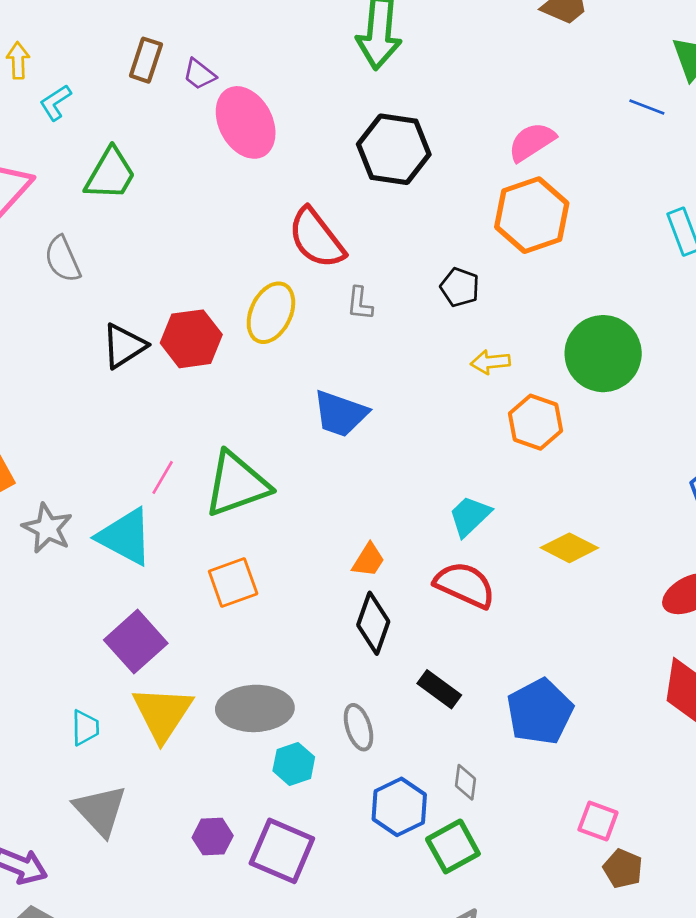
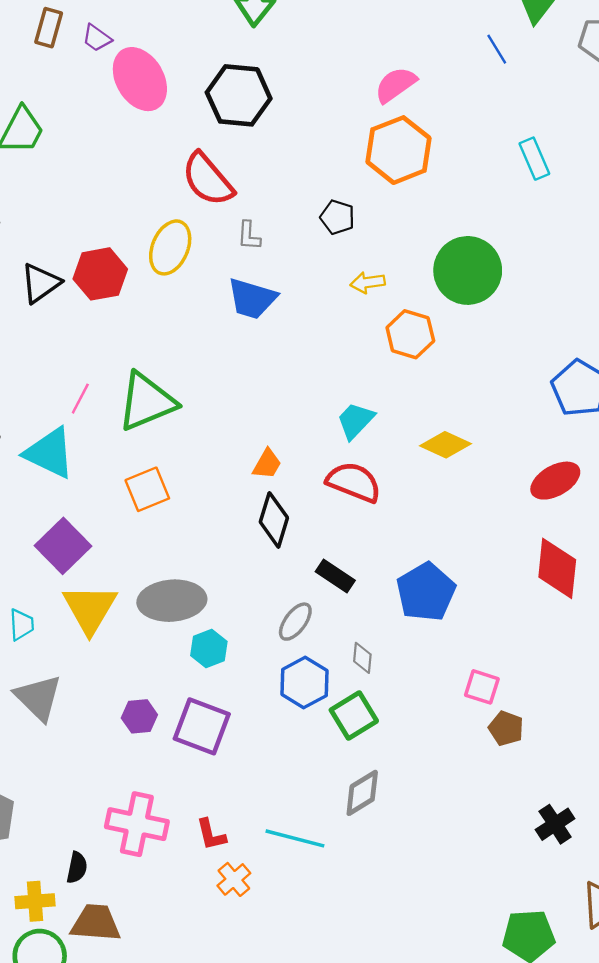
blue line: (647, 107) -> (497, 49), turned 40
black hexagon: (394, 149) -> (239, 95), moved
blue trapezoid: (340, 414) -> (252, 299), moved
gray ellipse: (359, 727) -> (295, 622), moved, turned 57

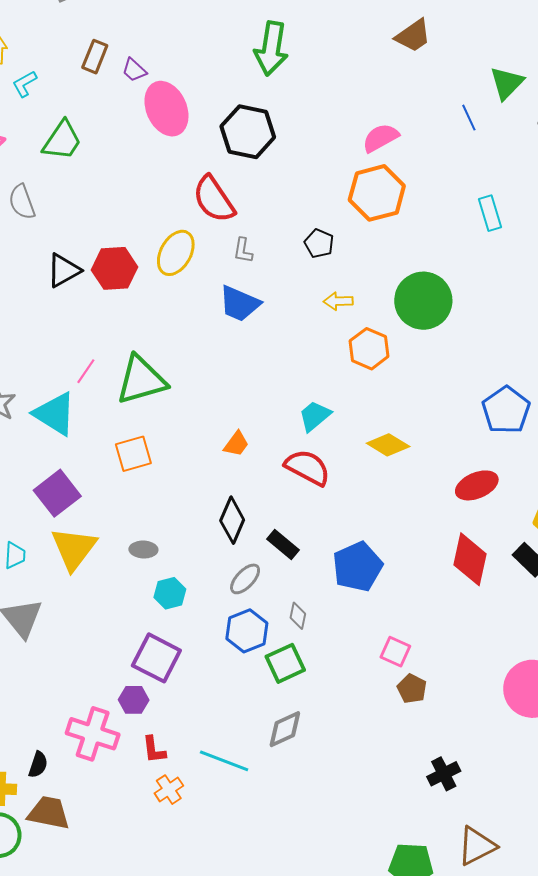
black diamond: (274, 520) -> (232, 520), moved
gray ellipse: (172, 601) -> (143, 550), size x0.5
purple hexagon: (139, 716) -> (134, 700), moved

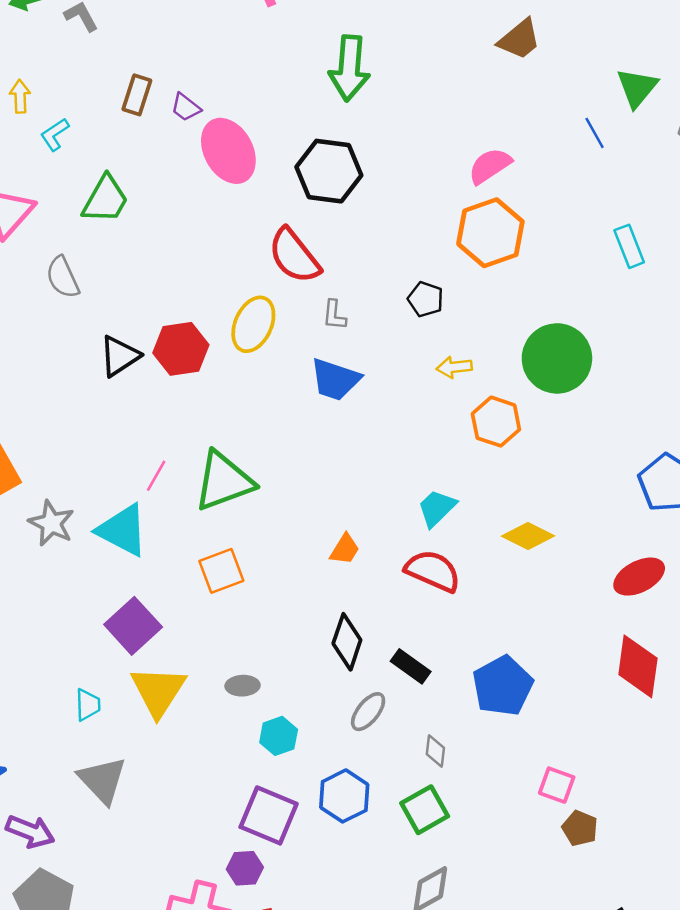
blue hexagon: (247, 631) -> (344, 796), moved

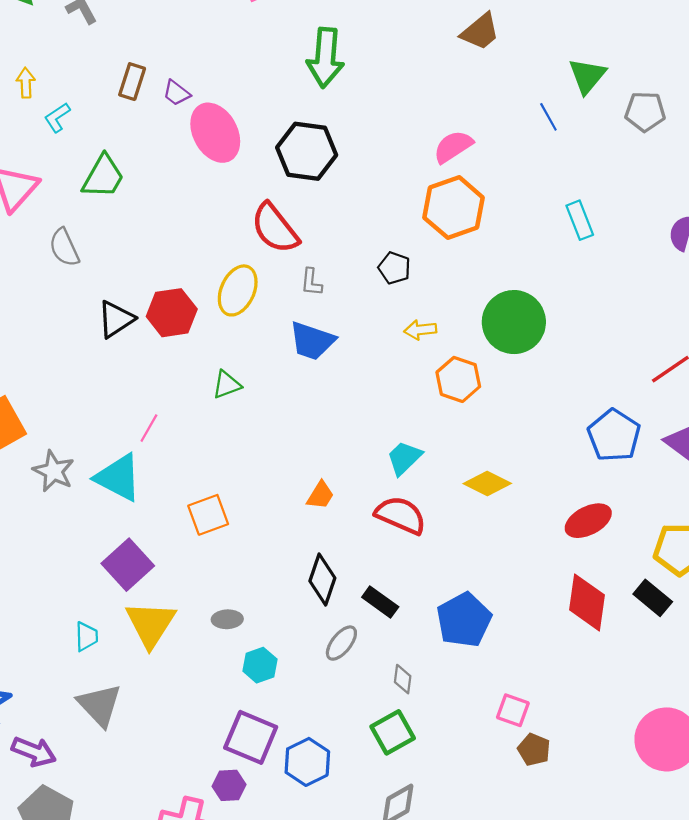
green triangle: (224, 481) -> (227, 385), moved, size x0.5
blue hexagon: (344, 796) -> (307, 762), moved

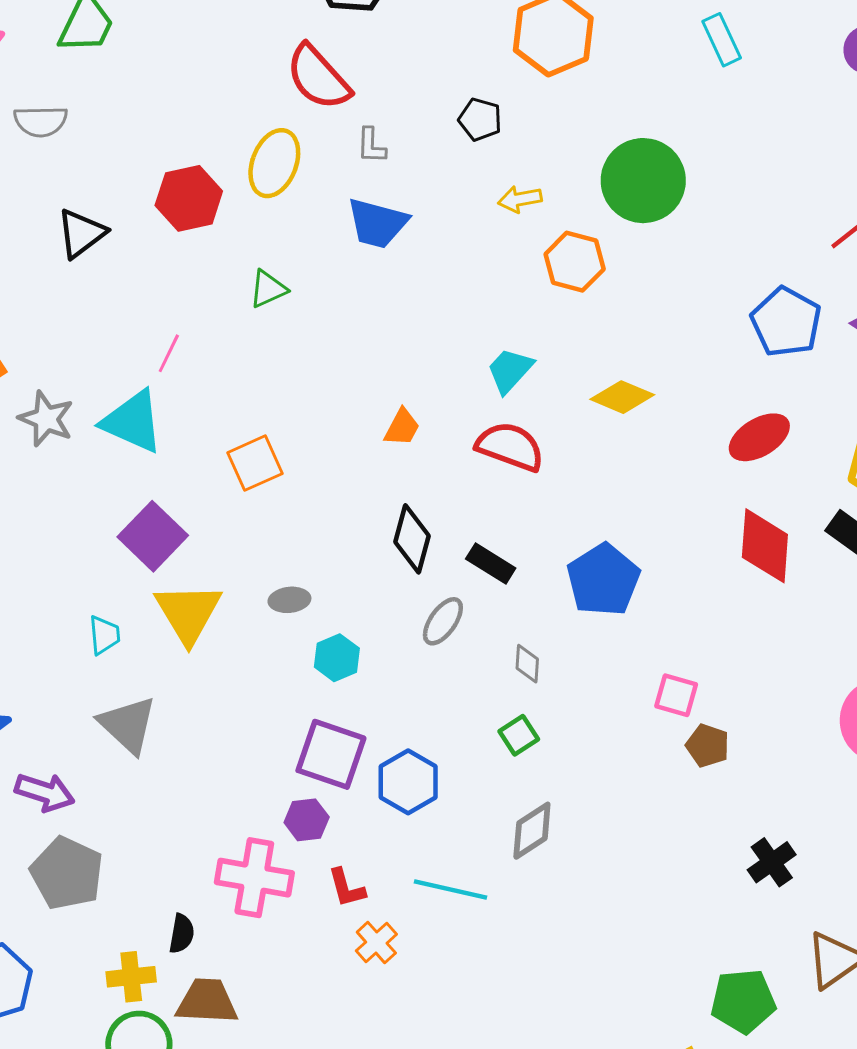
gray semicircle: (64, 247) -> (41, 121), turned -63
black triangle: (116, 319) -> (81, 233), moved
green square: (393, 732) -> (519, 735), size x0.7

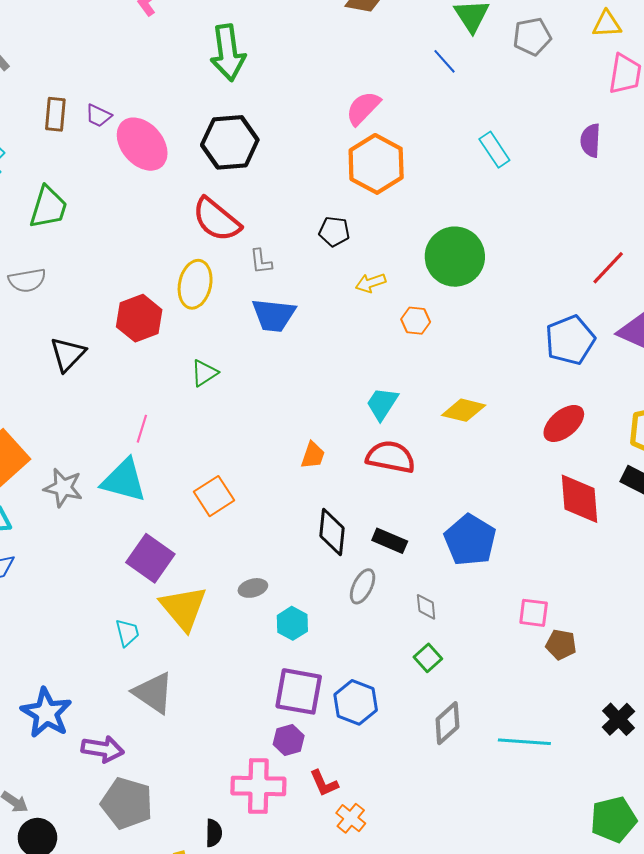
orange hexagon: (575, 262) -> (416, 321), size x0.7
blue pentagon: (786, 322) -> (570, 340), turned 30
cyan line: (450, 889) -> (524, 742), moved

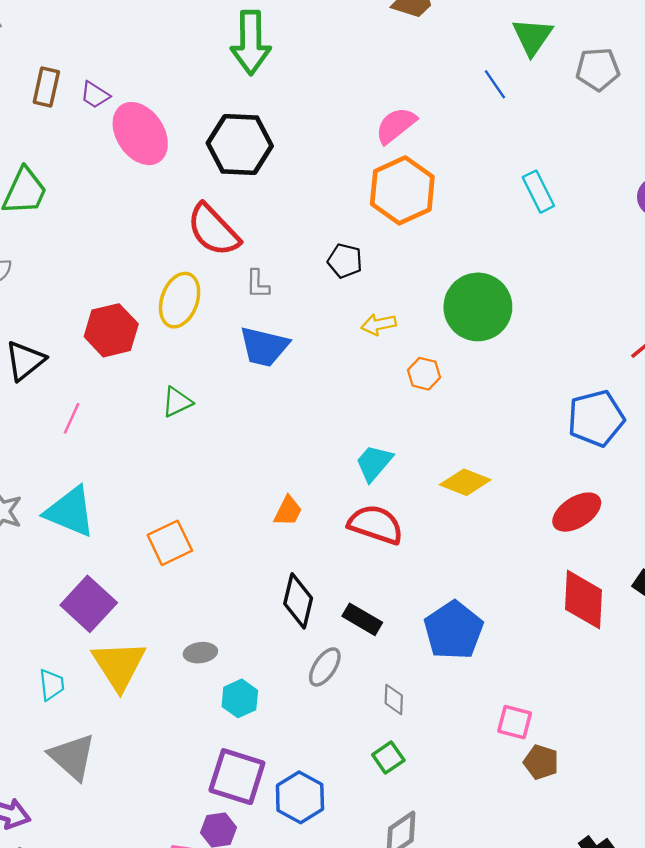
pink line: (142, 429) -> (72, 418), moved

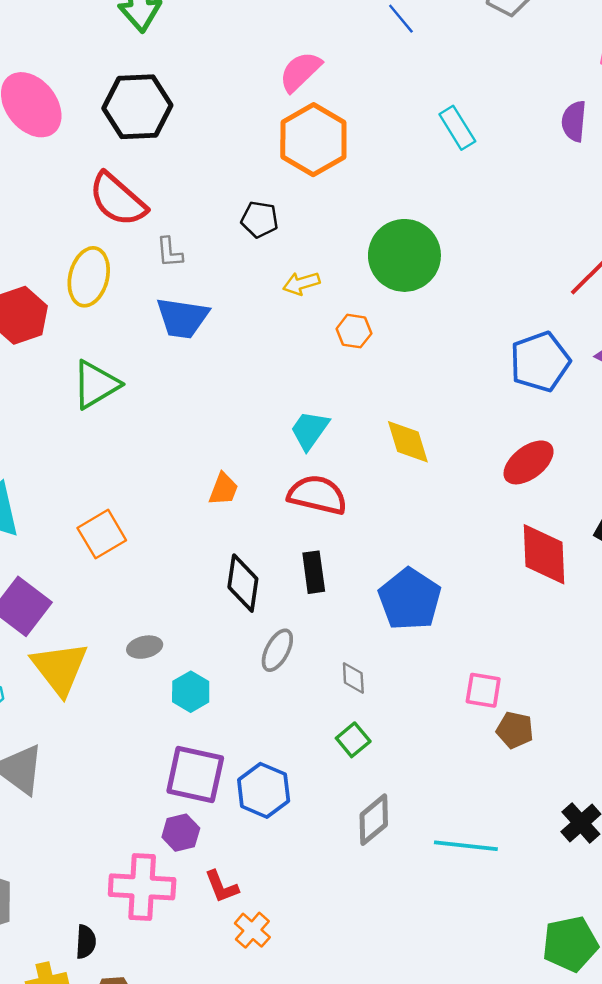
green triangle: (177, 402) -> (96, 385), size x1.5
yellow diamond: (465, 482) -> (408, 442), turned 57
black rectangle: (362, 619) -> (314, 572), moved, turned 57

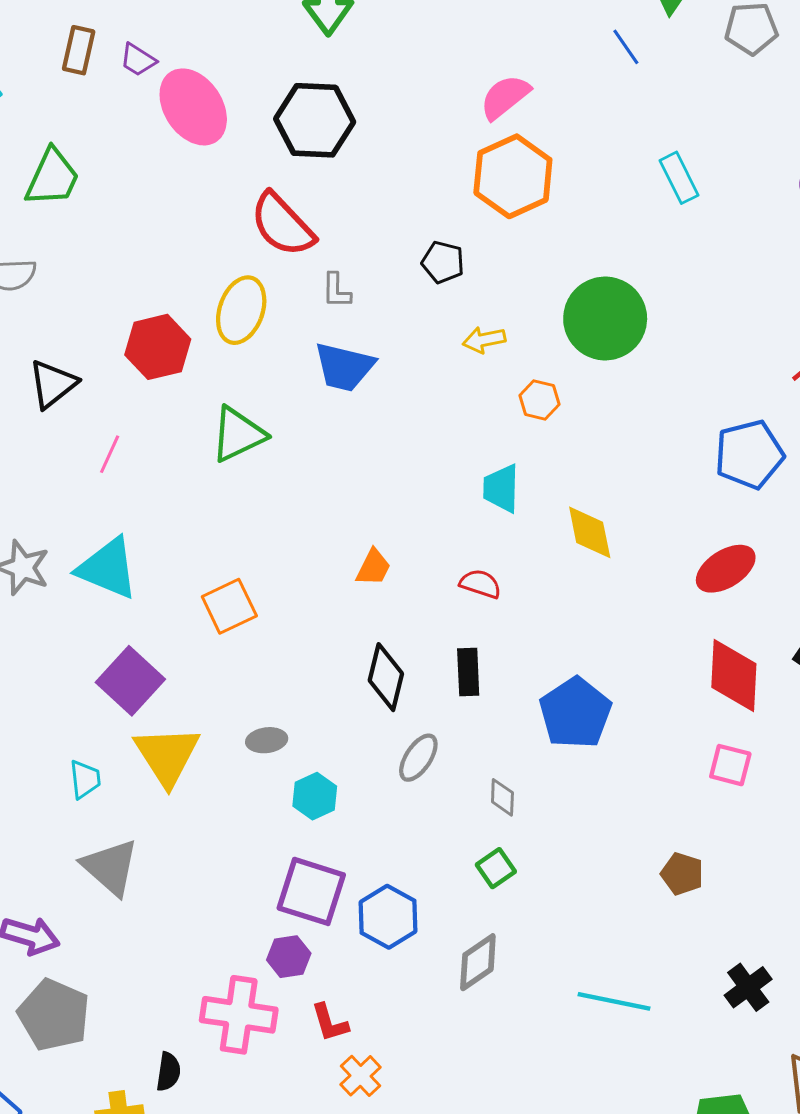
cyan trapezoid: (310, 430) -> (501, 488), moved, turned -39
red semicircle: (317, 495) -> (480, 584), size x0.6
pink square: (483, 690) -> (730, 765), moved
gray diamond: (374, 820) -> (478, 962), moved

